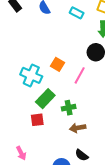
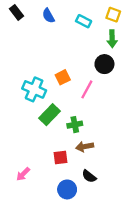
orange square: (57, 64) -> (63, 77), turned 32
red square: (37, 120) -> (60, 158), moved
pink arrow: (21, 153) -> (23, 174), turned 72

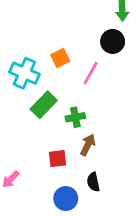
brown arrow: (85, 147) -> (88, 145), turned 126
black semicircle: (89, 176) -> (93, 182), turned 40

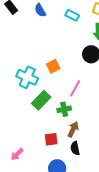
pink line: (91, 73) -> (75, 88), moved
black semicircle: (93, 182) -> (75, 148), moved

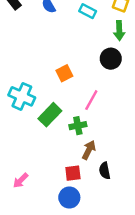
cyan cross: (27, 77) -> (22, 96), moved
red square: (51, 139) -> (73, 173), moved
black semicircle: (75, 148) -> (105, 171), moved

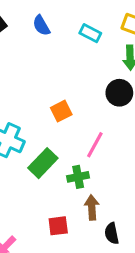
brown arrow: (89, 150) -> (92, 207), turned -30
red square: (73, 173) -> (58, 226), moved

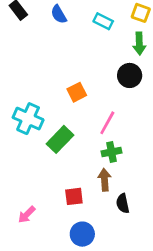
green cross: (78, 177) -> (112, 152), moved

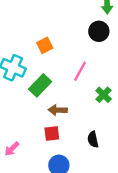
orange square: (77, 92) -> (45, 45), moved
green cross: (112, 152) -> (104, 95), moved, turned -35
brown arrow: (105, 180) -> (58, 110), moved, turned -84

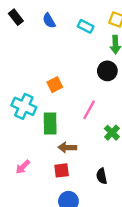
green rectangle: (40, 85) -> (50, 123), turned -45
pink arrow: (12, 149) -> (23, 167), moved

